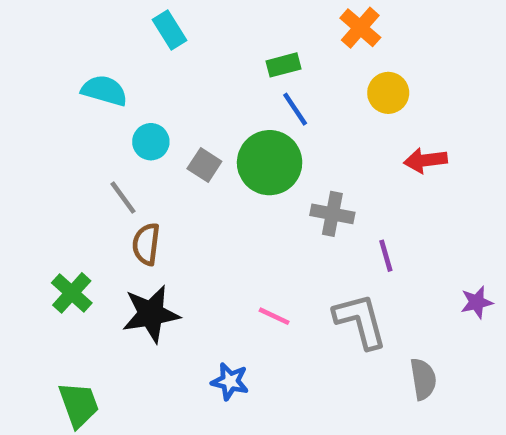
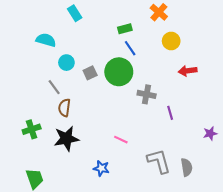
gray square: (204, 165) -> (90, 73), turned 32
green cross: (72, 293) -> (32, 129), turned 30
gray L-shape: (360, 321) -> (159, 161), moved

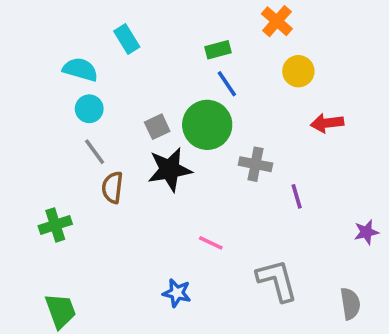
cyan rectangle: (75, 13) -> (127, 39), moved
cyan circle: (66, 63) -> (89, 109), moved
black star: (66, 139) -> (170, 170), moved
gray semicircle: (187, 167) -> (350, 304), moved

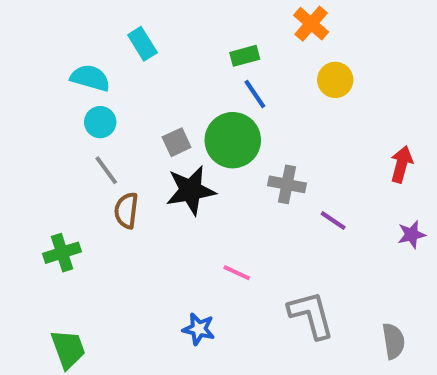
red arrow: (327, 123) -> (402, 164), moved, turned 112
purple line: (297, 196) -> (333, 221), turned -40
purple star: (366, 232) -> (412, 235), moved

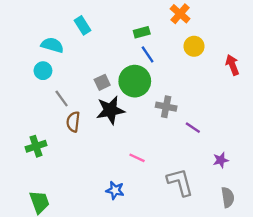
cyan circle: (100, 122) -> (43, 71), moved
red arrow: (402, 164) -> (232, 65), moved, turned -36
purple star: (412, 235) -> (221, 160), moved

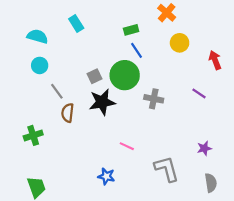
cyan semicircle: (52, 45) -> (37, 36), moved
purple line: (193, 128) -> (199, 93), moved

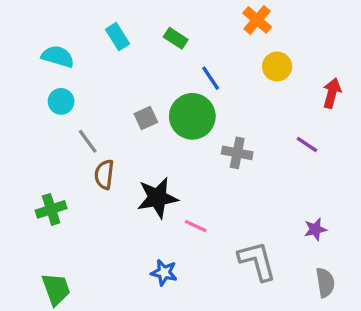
green rectangle: (131, 30) -> (176, 38), moved, turned 48
red arrow: (215, 60) -> (332, 93), turned 36
black star: (102, 102) -> (157, 198), moved

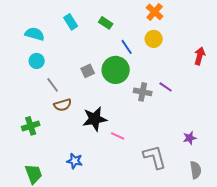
yellow circle: (277, 66) -> (154, 39), moved
purple line: (307, 145) -> (166, 87), moved
brown semicircle: (104, 174) -> (63, 105), turned -114
blue star: (164, 273) -> (75, 161), moved

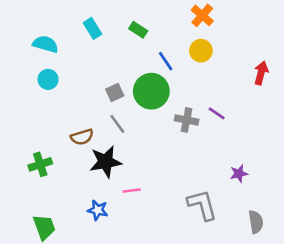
gray line: (53, 85) -> (117, 124), moved
black star: (95, 119) -> (106, 162), moved
pink line: (118, 136) -> (132, 191), moved, turned -32
purple star: (190, 138) -> (239, 174), moved

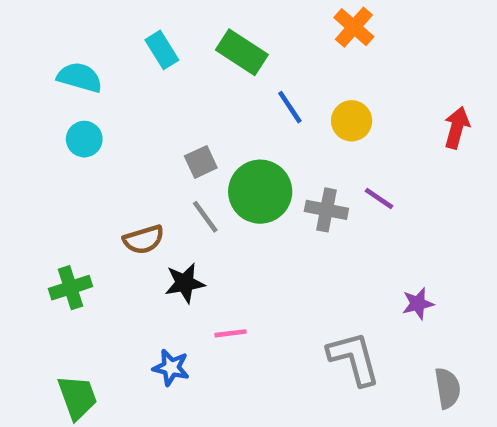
green rectangle: (138, 30) -> (242, 52), size x1.5
yellow circle: (201, 51) -> (352, 121), moved
green circle: (151, 91) -> (260, 192), moved
black star: (106, 162) -> (185, 283), size x0.7

